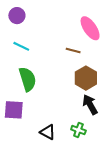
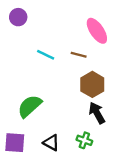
cyan line: (21, 46) -> (46, 55), moved
green semicircle: (28, 79) -> (30, 106), moved, turned -115
purple square: (14, 110) -> (15, 143), moved

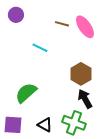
brown line: (79, 55) -> (62, 24), moved
green cross: (84, 140) -> (74, 123), size x1.6

